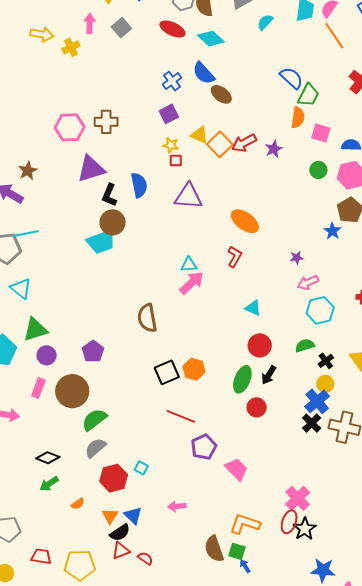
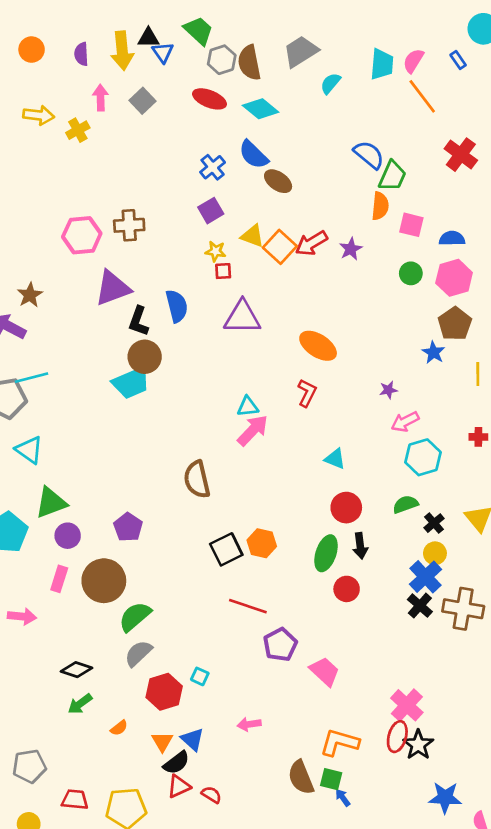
black arrow: (269, 375) -> (360, 546), turned -36

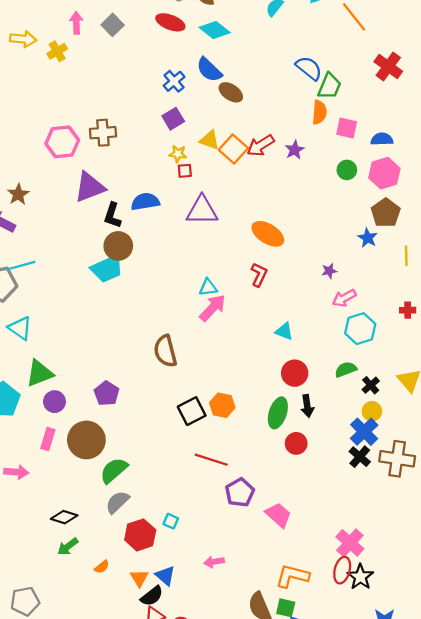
blue semicircle: (177, 306) -> (145, 202), turned -84

